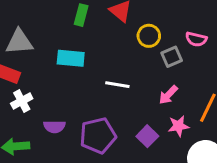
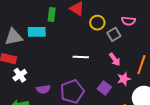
cyan rectangle: (71, 58) -> (37, 32), moved
pink arrow: (168, 95) -> (115, 59), turned -72

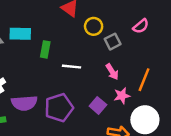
green rectangle: (52, 15) -> (45, 49), moved
pink semicircle: (128, 21) -> (141, 26), moved, turned -48
purple semicircle: (43, 89) -> (24, 103), size x1.5

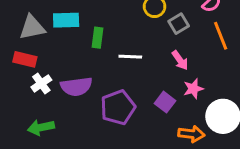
orange line: (144, 80) -> (221, 36), moved, turned -40
purple semicircle: (24, 103) -> (76, 86), moved

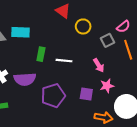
gray square: (179, 24) -> (107, 40), moved
green rectangle: (98, 38) -> (41, 54), moved
purple square: (165, 102) -> (86, 94), turned -32

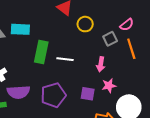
green rectangle: (41, 54) -> (41, 52), size x1.5
pink arrow: (99, 65) -> (101, 64), turned 40
purple semicircle: (25, 79) -> (18, 92), moved

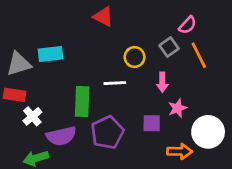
yellow circle: (85, 24) -> (135, 57), moved
green rectangle: (41, 52) -> (82, 101), moved

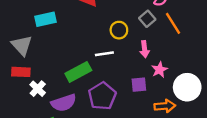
cyan rectangle: (50, 54) -> (45, 19), moved
gray triangle: (19, 64) -> (22, 45), turned -50
green rectangle: (82, 101) -> (78, 72), turned 65

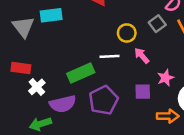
gray triangle: (22, 45) -> (23, 27), moved
pink arrow: (144, 49) -> (142, 56), moved, turned 140

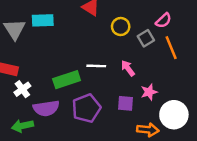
yellow circle: (127, 33) -> (121, 27), moved

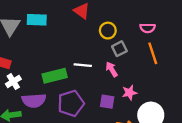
pink semicircle: (163, 21) -> (148, 28), turned 40
gray square: (146, 38) -> (119, 49), moved

